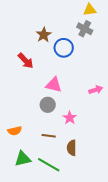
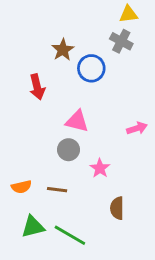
red arrow: (26, 61) -> (37, 87), turned 30
brown line: (49, 136) -> (57, 190), moved
brown semicircle: (72, 148) -> (117, 208), moved

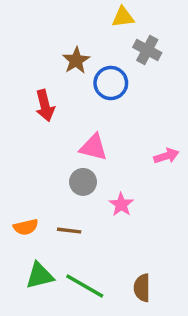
yellow triangle: (128, 14) -> (123, 17), moved
brown semicircle: (117, 208) -> (142, 288), moved

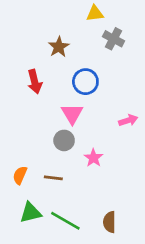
blue circle: (111, 83) -> (85, 82), moved
pink triangle: (93, 147) -> (72, 114), turned 45
orange semicircle: (26, 227) -> (20, 175), turned 126

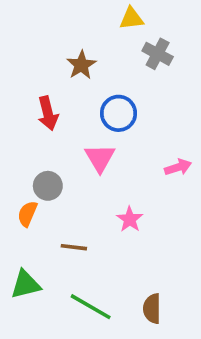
gray circle: (64, 140) -> (48, 186), moved
orange semicircle: (20, 175) -> (27, 214), moved
green triangle: (31, 213) -> (26, 284), moved

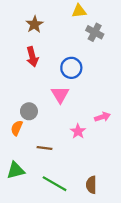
brown star: (81, 65) -> (35, 24), moved
red arrow: (48, 113) -> (32, 57), moved
pink arrow: (178, 167) -> (102, 117), moved

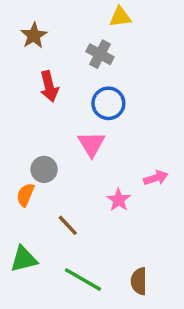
brown star: (35, 24) -> (34, 36), moved
gray cross: (95, 32) -> (100, 54), moved
brown line: (45, 148) -> (68, 225), turned 40

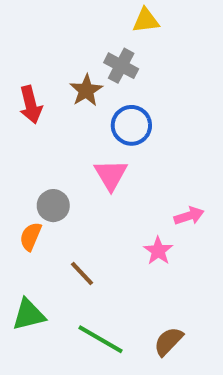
brown star: (34, 36) -> (86, 90), moved
red arrow: (49, 86) -> (31, 105), moved
pink star: (119, 200) -> (158, 251), moved
brown semicircle: (139, 281) -> (168, 341), turned 44

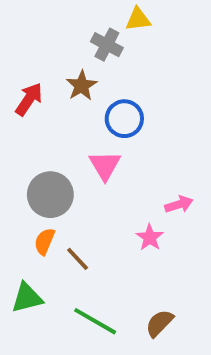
gray cross: (121, 66) -> (107, 45), moved
red arrow: (31, 105) -> (29, 99), turned -132
gray circle: (53, 206) -> (50, 195), size x1.5
orange semicircle: (31, 236) -> (45, 241), moved

